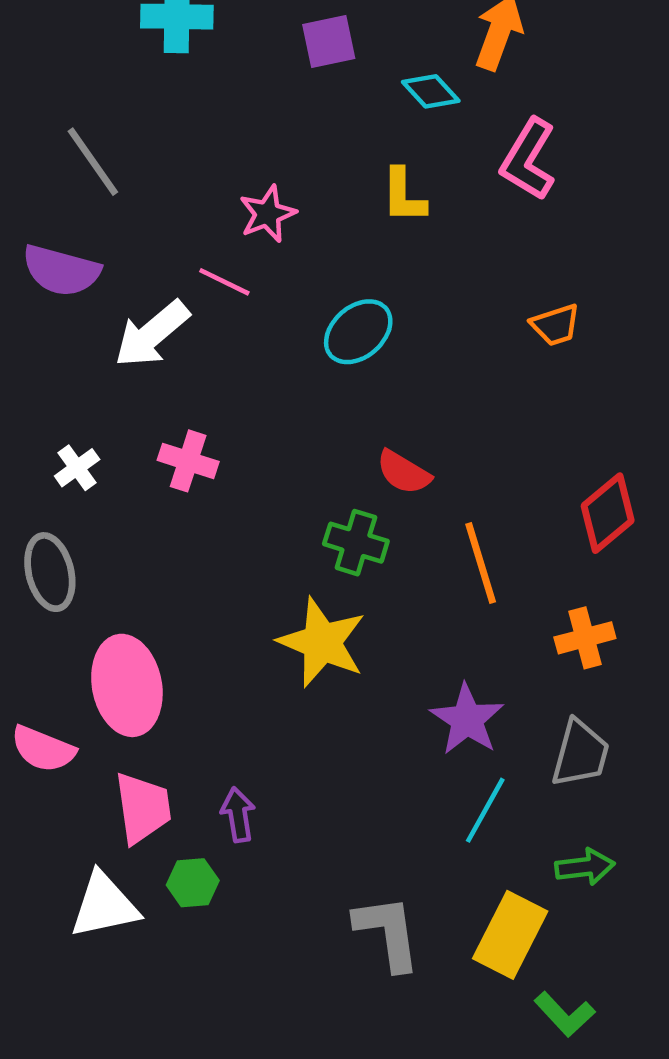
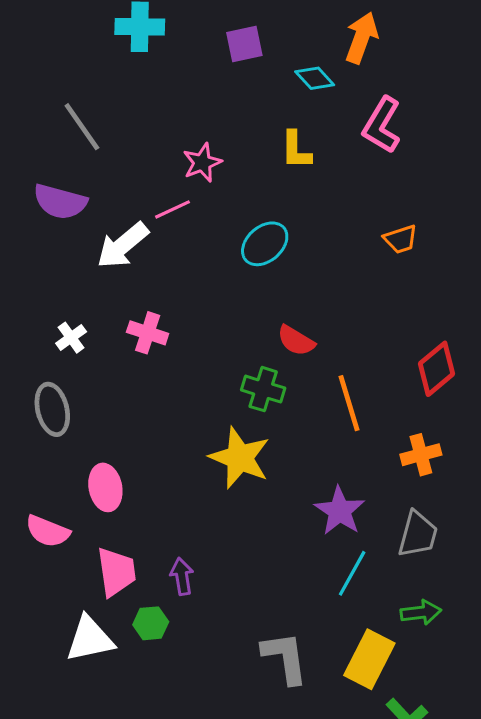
pink line: (224, 282) -> (173, 209), turned -51
pink ellipse: (127, 685) -> (105, 487), size x0.7

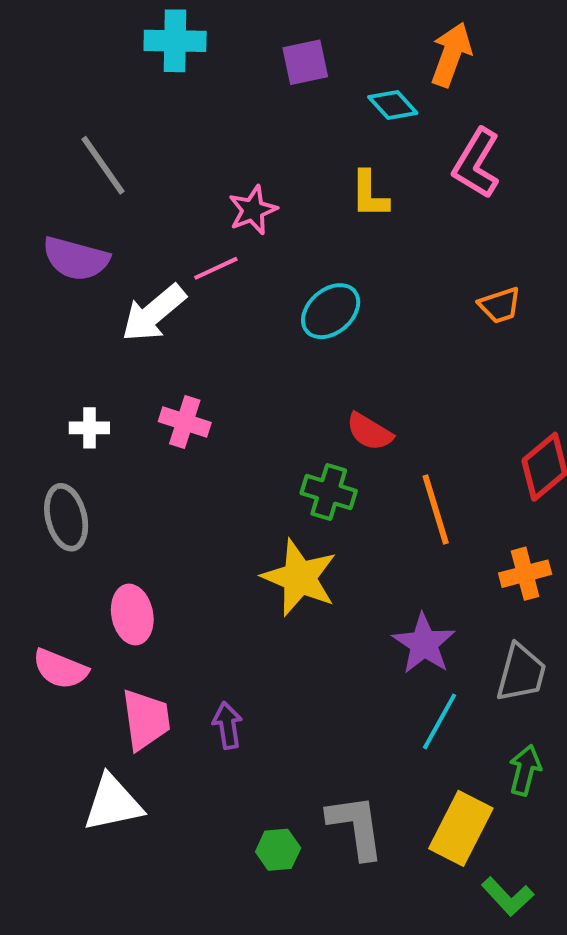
white cross: (71, 338) -> (89, 428), turned 36
green arrow: (421, 612) -> (525, 770), turned -69
green hexagon: (151, 623) -> (278, 850), moved

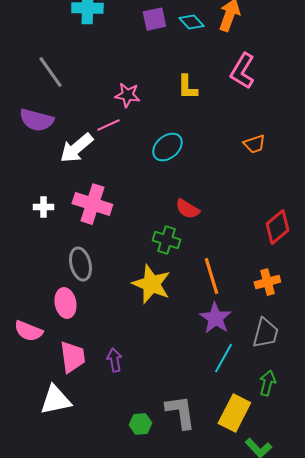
cyan diamond: (393, 105) -> (191, 22), moved
pink star: (253, 210) -> (127, 95), turned 30
pink cross: (185, 422) -> (92, 204), size x1.5
orange line: (436, 510) -> (211, 276), moved
gray ellipse: (66, 517) -> (80, 264), moved

